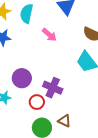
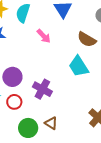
red circle: (37, 102) -> (14, 102), moved

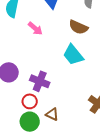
red circle: (14, 102) -> (30, 101), moved

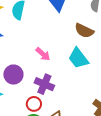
pink arrow: (35, 29) -> (43, 54), moved

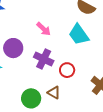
red circle: (34, 104) -> (67, 70), moved

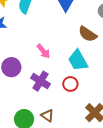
red circle: (67, 70) -> (70, 84), moved

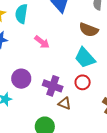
pink arrow: (43, 51) -> (42, 42), moved
brown triangle: (47, 116) -> (64, 103), moved

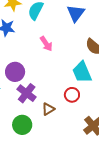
purple cross: (53, 86) -> (27, 93), moved
brown triangle: (64, 103) -> (48, 109), turned 48

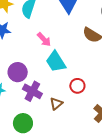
cyan trapezoid: (82, 72) -> (56, 62), moved
green circle: (22, 125) -> (23, 123), moved

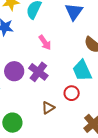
cyan trapezoid: (56, 62) -> (82, 70), moved
purple cross: (32, 91) -> (38, 72), moved

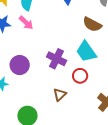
pink arrow: (45, 43) -> (26, 23), moved
purple cross: (38, 72) -> (56, 59), moved

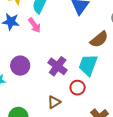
brown semicircle: (92, 24) -> (99, 39), turned -78
cyan trapezoid: (86, 52) -> (88, 65), turned 45

